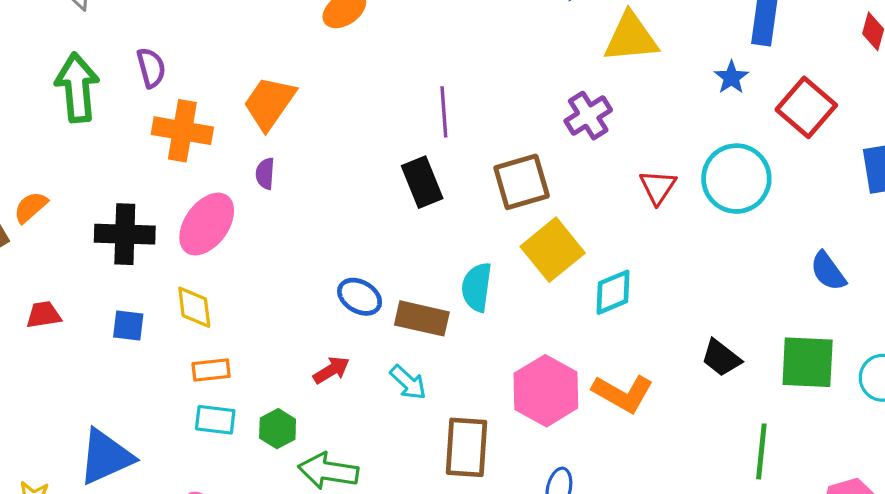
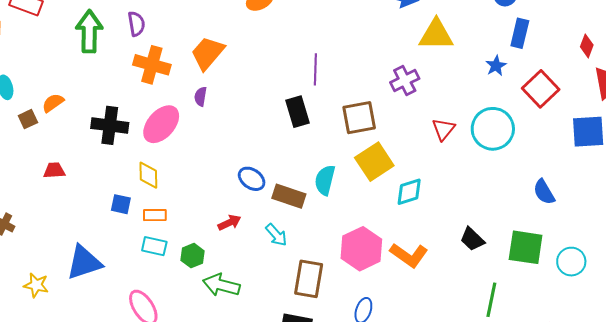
blue square: (128, 326) -> (121, 204), moved

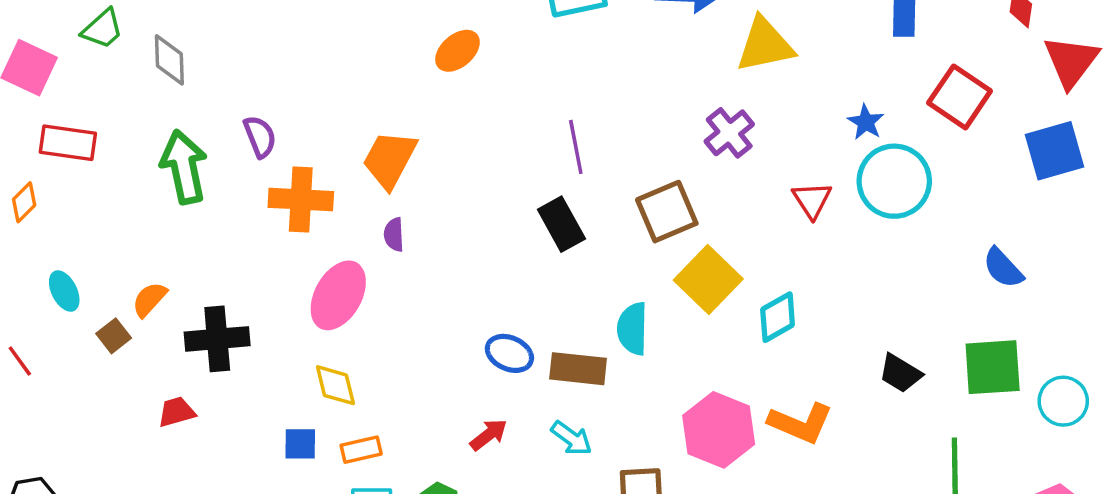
blue star: (496, 66) -> (866, 122), moved
black cross: (110, 125) -> (217, 339), moved
cyan circle: (571, 262) -> (1063, 401), moved

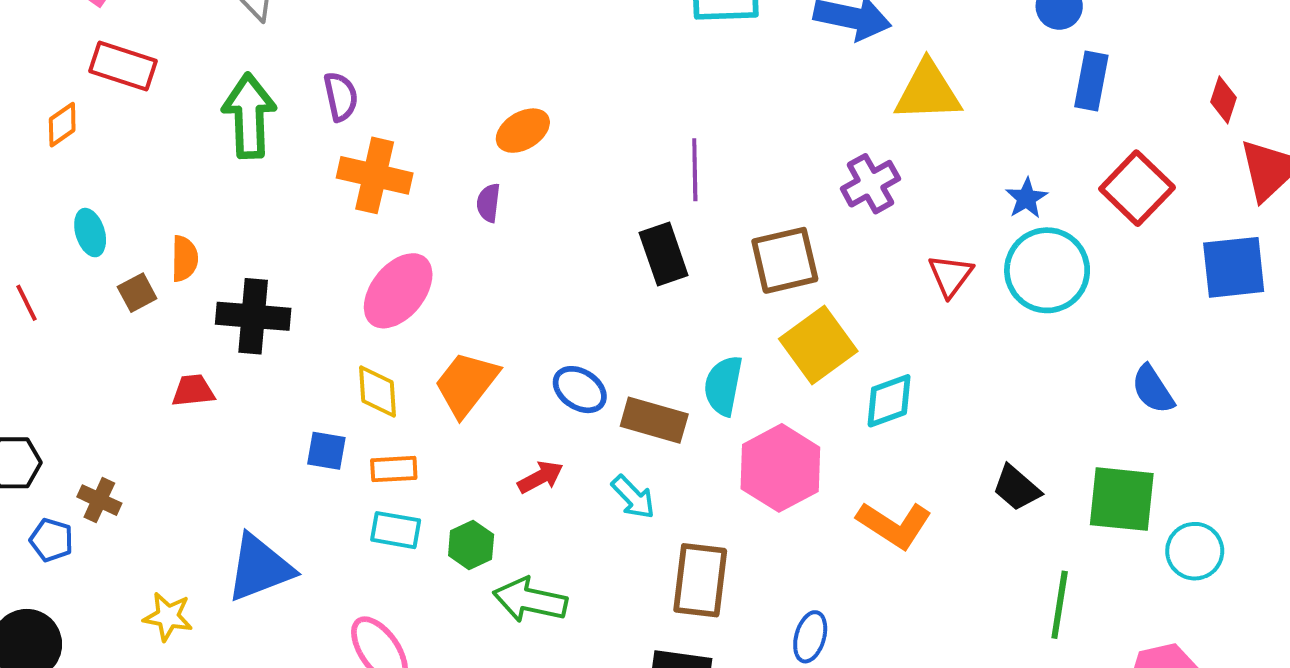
orange ellipse: (458, 51) -> (523, 131), moved
orange trapezoid: (390, 159) -> (466, 384), moved
purple semicircle: (394, 235) -> (489, 203), moved
orange semicircle: (149, 299) -> (184, 259), turned 129
pink hexagon: (719, 430) -> (780, 468), moved

